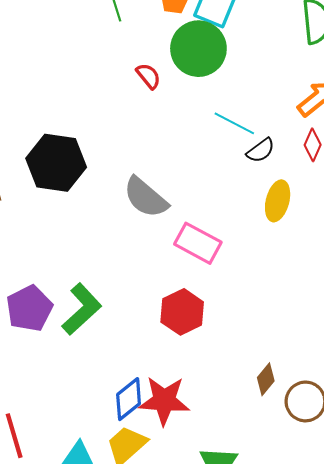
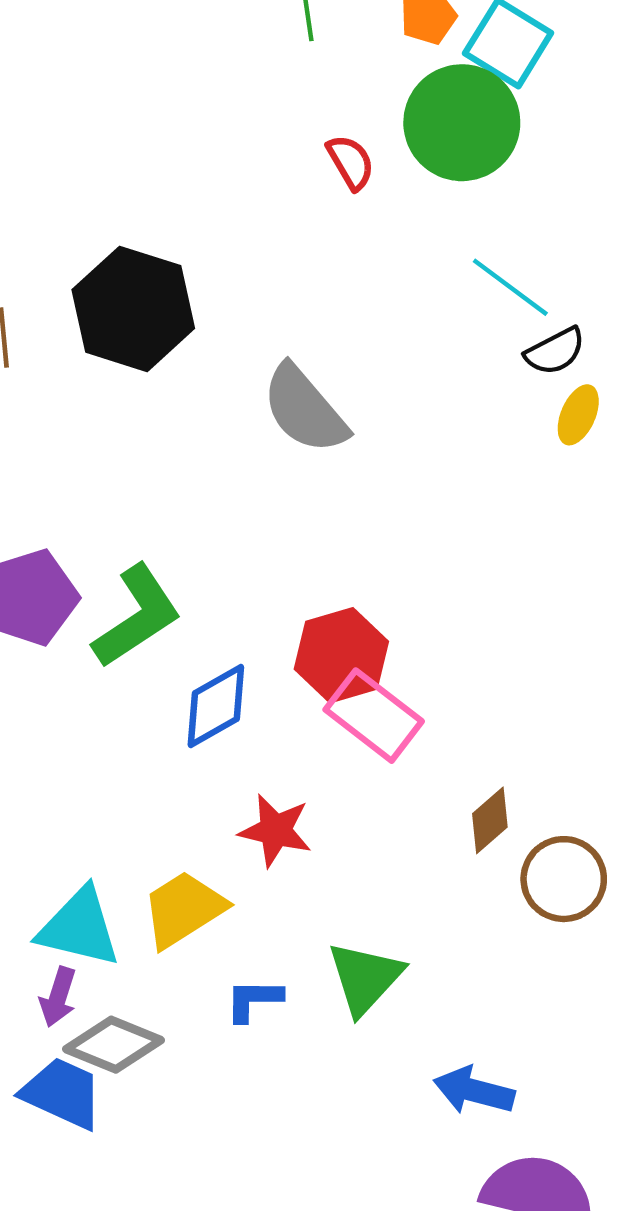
yellow ellipse: (278, 201) -> (578, 415), moved, size x0.7
pink rectangle: (198, 243) -> (374, 716), moved
blue diamond: (129, 399) -> (216, 706), moved
red star: (164, 401) -> (275, 830), size x0.7

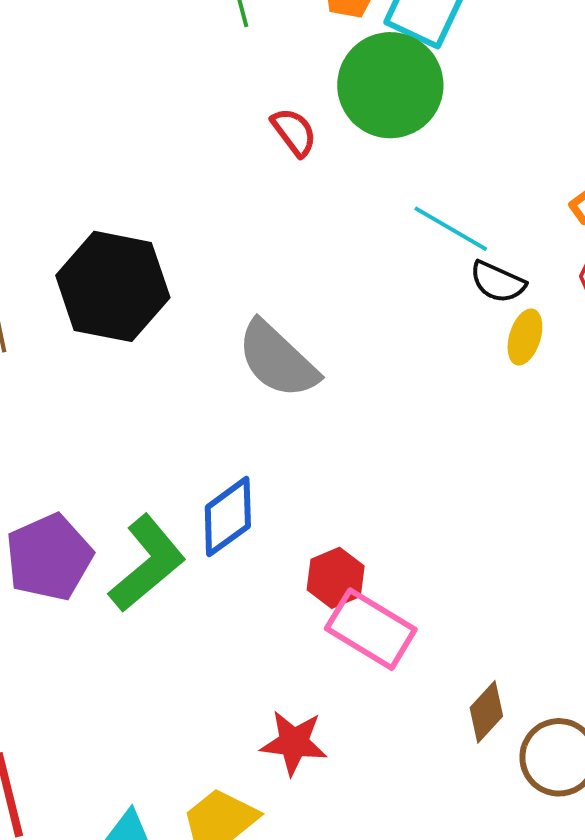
black semicircle: (555, 351) -> (498, 282), turned 58
red hexagon: (341, 655) -> (336, 578), size x0.7
blue diamond: (216, 706) -> (228, 517), moved

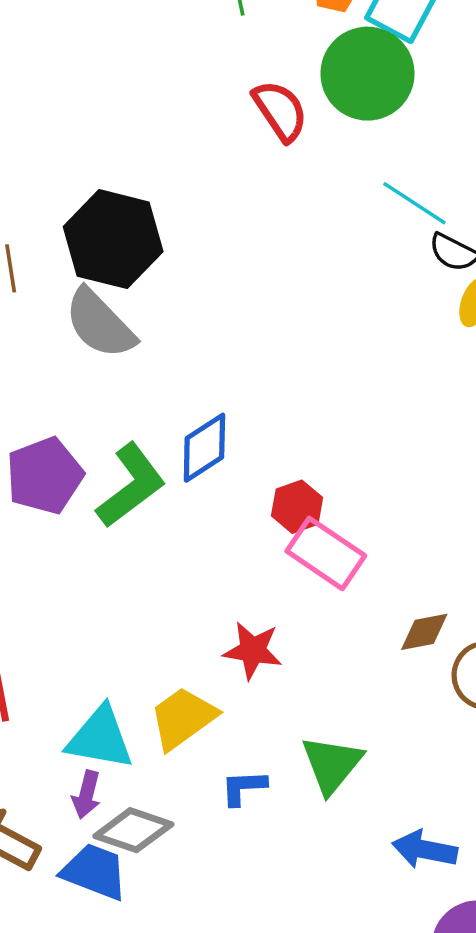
red semicircle: (294, 132) -> (280, 111), size x1.4
gray semicircle: (277, 360) -> (100, 324), moved
brown diamond: (486, 712) -> (424, 632), turned 34

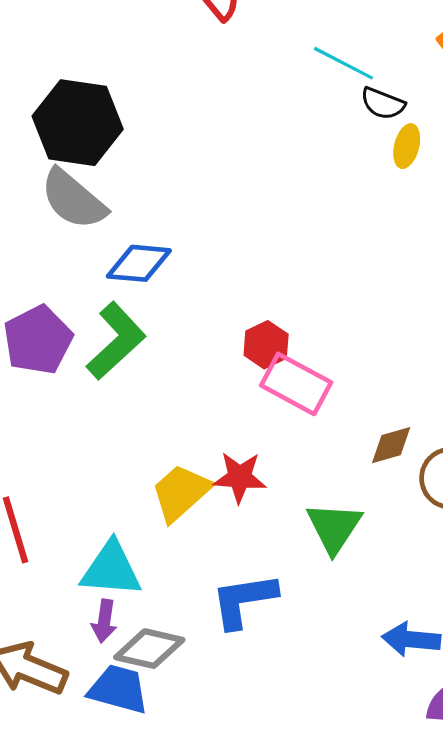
blue diamond: (204, 448) -> (139, 263), moved, turned 44
yellow trapezoid: (183, 718) -> (181, 492), moved
green triangle: (332, 764) -> (334, 527), moved
blue L-shape: (244, 787) -> (244, 600), size x1.6

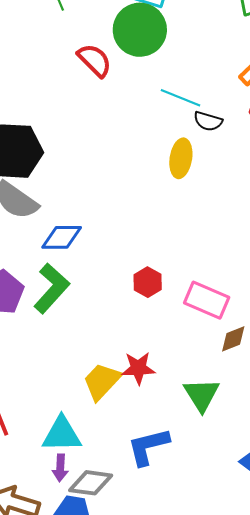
yellow ellipse: (407, 146) -> (181, 158), moved, size x1.4
pink rectangle: (296, 384) -> (207, 300), moved

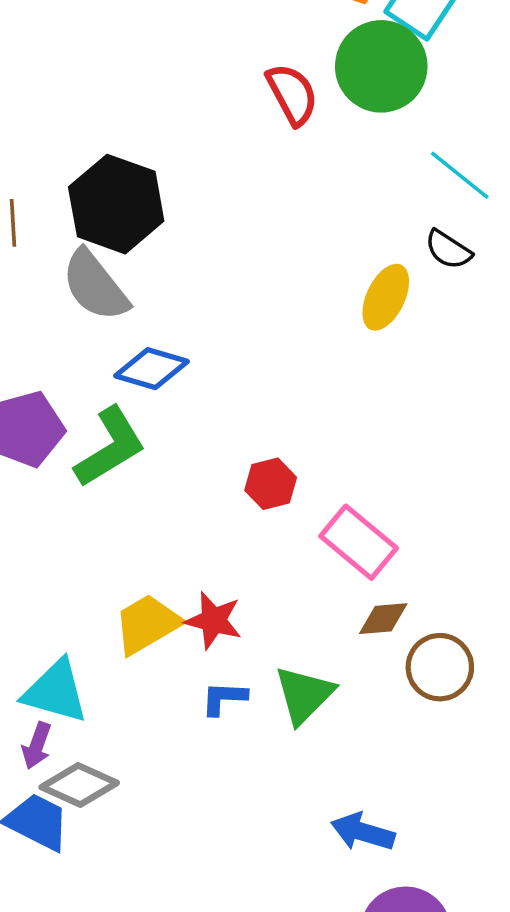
cyan line: (181, 98) -> (460, 175), moved
blue L-shape: (148, 447) -> (224, 698), moved, size x0.6

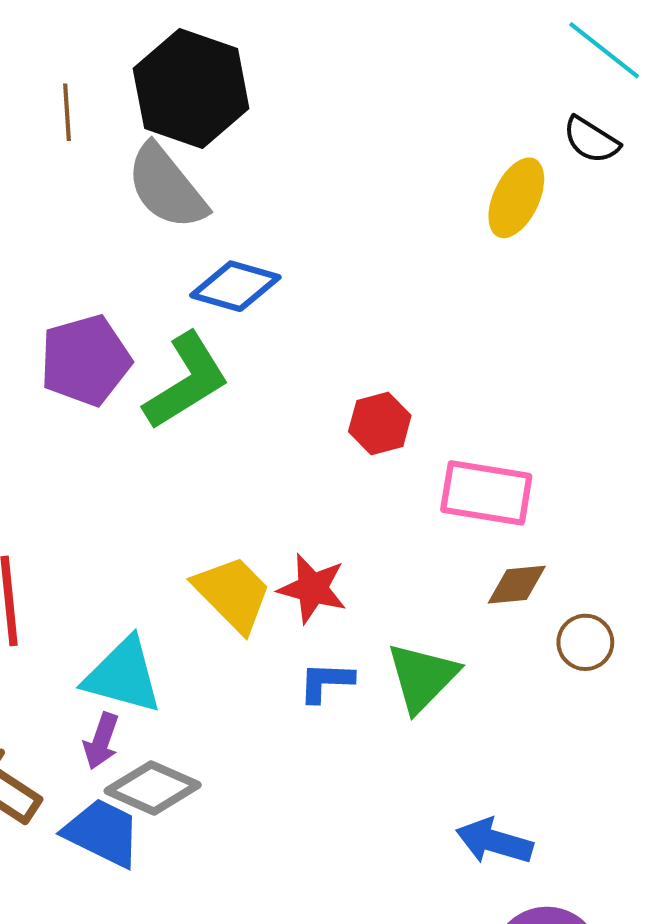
pink rectangle: (359, 542) -> (486, 493), turned -30
yellow trapezoid: (147, 624) -> (233, 594), turned 76
brown circle: (440, 667) -> (585, 642), size x0.7

